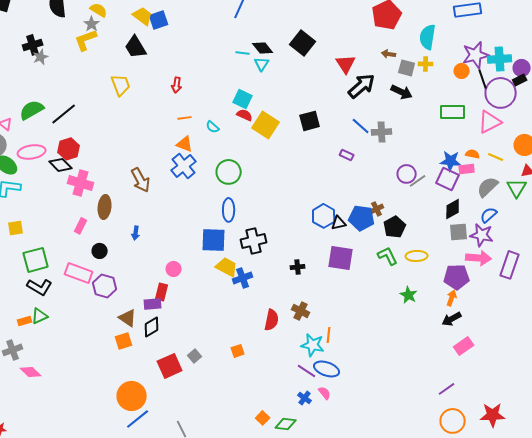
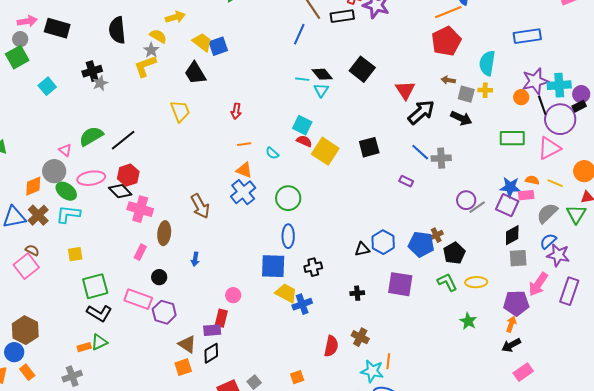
black triangle: (339, 223) -> (362, 249), moved
purple star: (482, 235) -> (558, 255), moved
black cross: (254, 241) -> (313, 267), size x0.7
pink arrow: (479, 258) -> (538, 284), turned 120

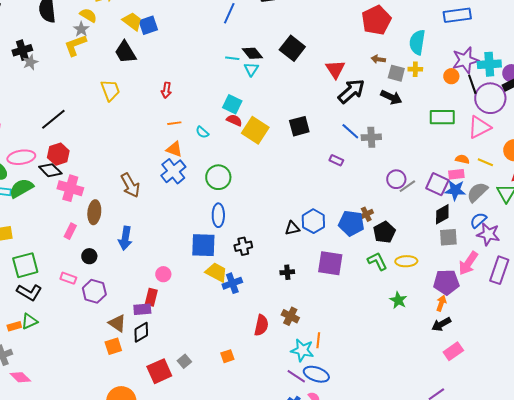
green semicircle: (91, 136) -> (21, 188), moved
blue star: (510, 187) -> (455, 190), moved
blue arrow: (195, 259) -> (125, 238), size x1.6
pink rectangle: (138, 299) -> (68, 278), size x0.6

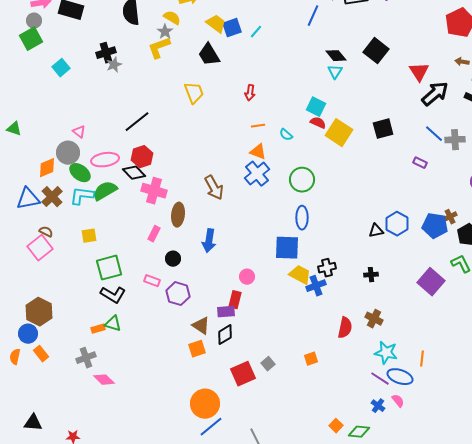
cyan line: (232, 58) -> (256, 32), moved, turned -56
black cross: (243, 246) -> (327, 268), moved
purple square: (330, 263) -> (431, 282), moved, turned 32
green triangle: (29, 321) -> (113, 324), turned 42
orange line: (318, 340) -> (422, 359), moved

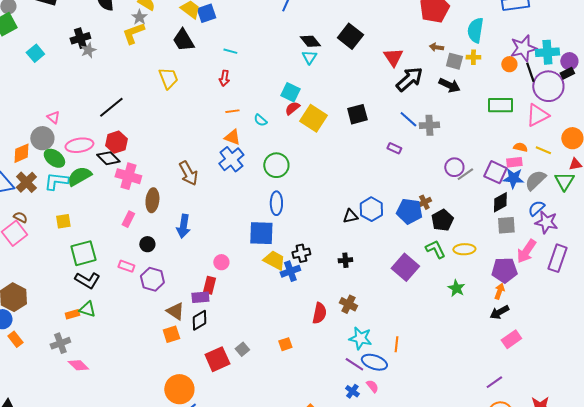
cyan line: (256, 32) -> (230, 51), moved, turned 64
red semicircle: (318, 123) -> (292, 108), turned -63

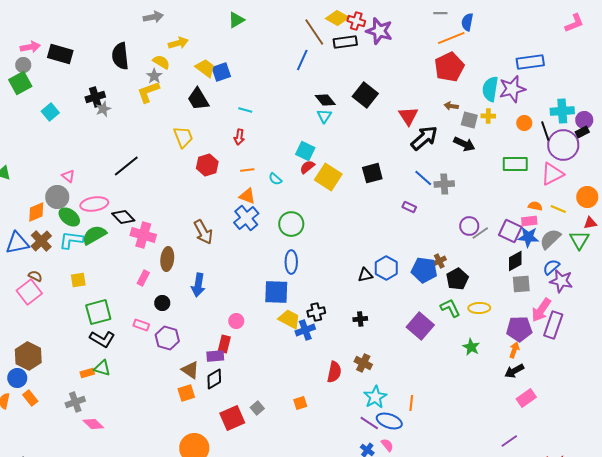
purple star: (523, 48) -> (512, 89), moved
red hexagon: (116, 142) -> (207, 165), moved
purple rectangle: (557, 258) -> (553, 325), moved
cyan star: (360, 338) -> (375, 397), turned 30

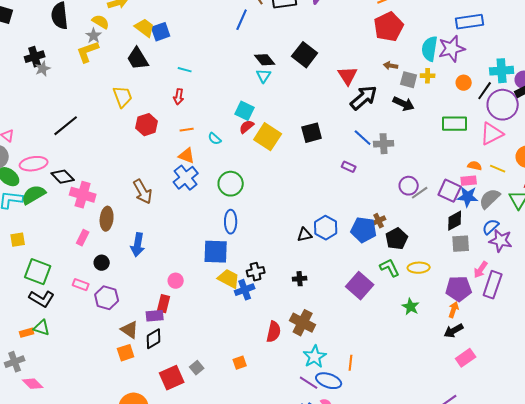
black line: (545, 131) -> (485, 91), turned 54
pink arrow: (541, 310) -> (481, 270), size x0.7
green square: (98, 312) -> (38, 272), turned 36
brown cross: (363, 363) -> (303, 323), size x1.4

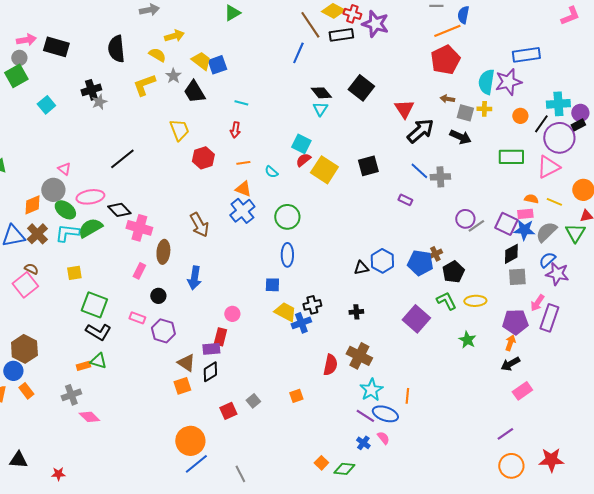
gray star: (94, 36) -> (173, 76), moved
blue square: (216, 252) -> (272, 285), size x0.6
red square: (172, 378) -> (228, 411), size x0.7

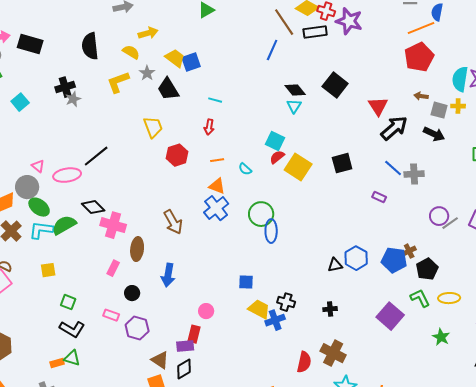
pink ellipse: (90, 197) -> (67, 175), moved
blue ellipse: (287, 255) -> (271, 231), moved
green square: (94, 305) -> (68, 302), size x0.6
black cross: (312, 305) -> (286, 302), turned 30

